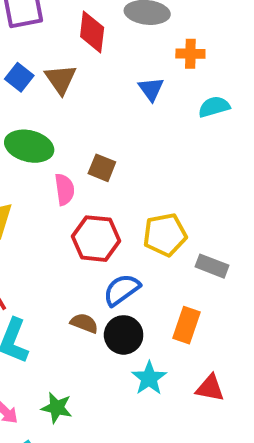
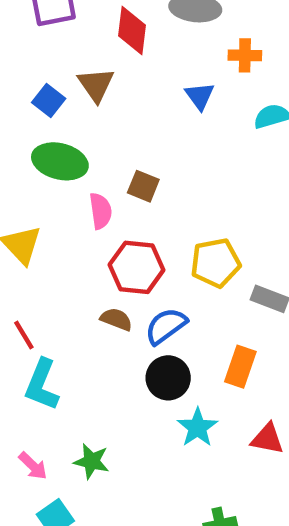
blue square: (19, 77) -> (49, 100), moved
brown semicircle: (84, 323) -> (116, 319), moved

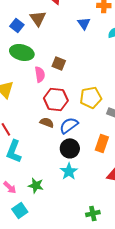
cyan star: (197, 427) -> (69, 171), moved

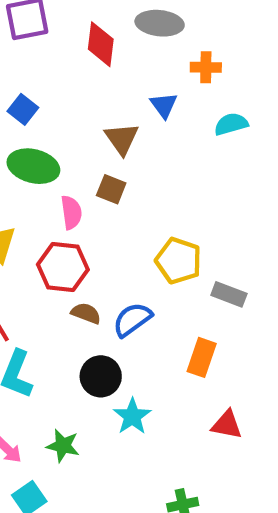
brown triangle: (38, 18) -> (122, 139), moved
yellow pentagon: (91, 97) -> (179, 261), turned 30
red hexagon: (56, 99) -> (63, 267), moved
black circle: (70, 148) -> (101, 376), moved

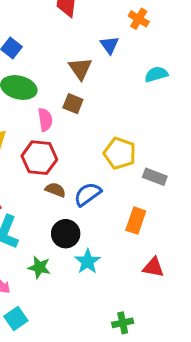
orange cross: (206, 67) -> (139, 19), turned 30
cyan semicircle: (231, 124) -> (156, 74), moved
green star: (63, 446) -> (39, 267), moved

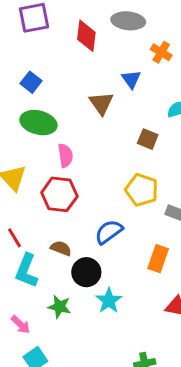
brown square: (73, 104) -> (148, 139), moved
brown semicircle: (55, 190) -> (61, 248), moved

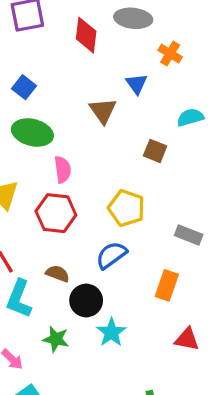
yellow pentagon: (142, 190) -> (126, 208), moved

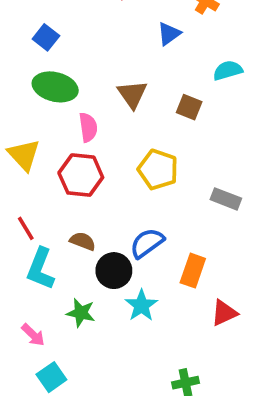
blue triangle: (137, 84) -> (169, 34), turned 30
brown triangle: (103, 111) -> (132, 94), moved
blue semicircle: (111, 255) -> (147, 243), moved
orange rectangle: (167, 285) -> (193, 271), moved
red triangle: (187, 339) -> (224, 313), turned -36

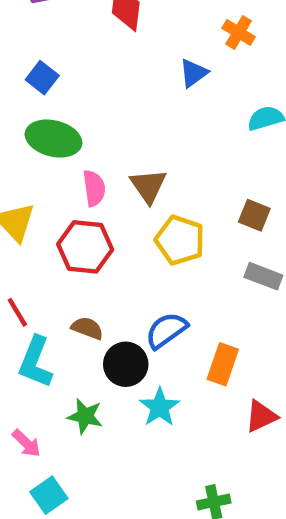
brown triangle: (132, 94) -> (148, 186), moved
brown square: (189, 107) -> (254, 215), moved

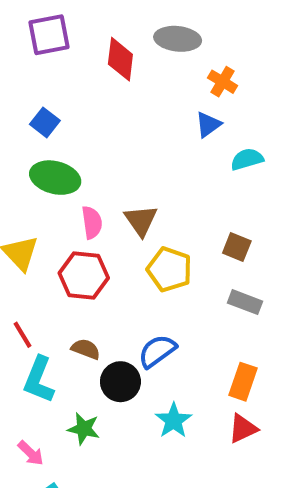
blue triangle: (193, 73) -> (208, 125), moved
orange rectangle: (223, 364) -> (243, 382), moved
cyan star: (160, 407) -> (174, 420), moved

